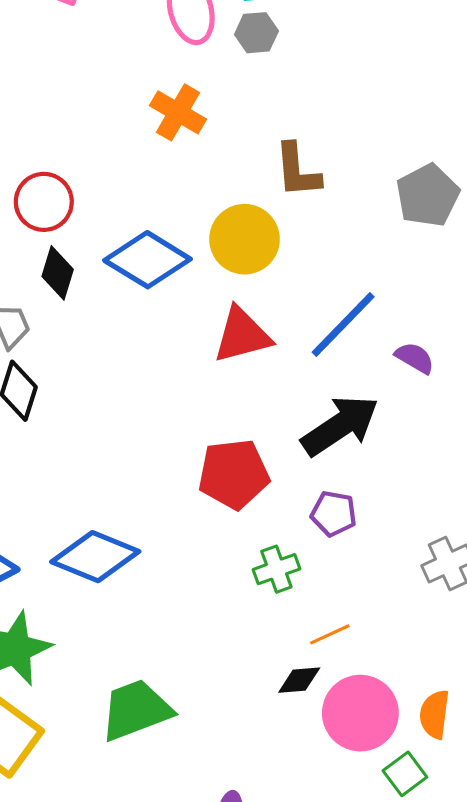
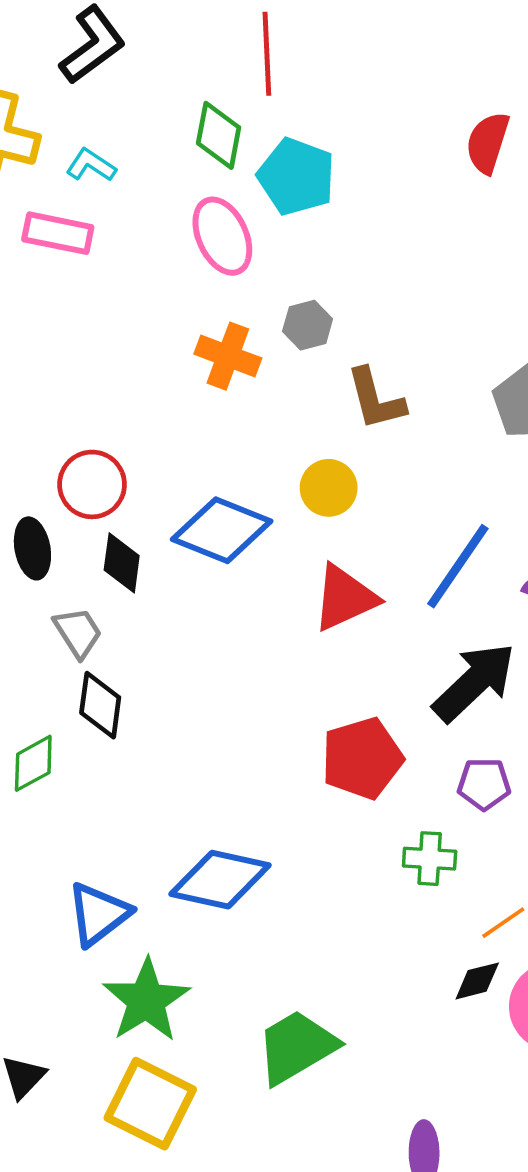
gray hexagon: (256, 33) -> (308, 325), moved
yellow circle: (245, 239) -> (329, 488), size x0.7
green cross: (276, 569) -> (430, 859), turned 33

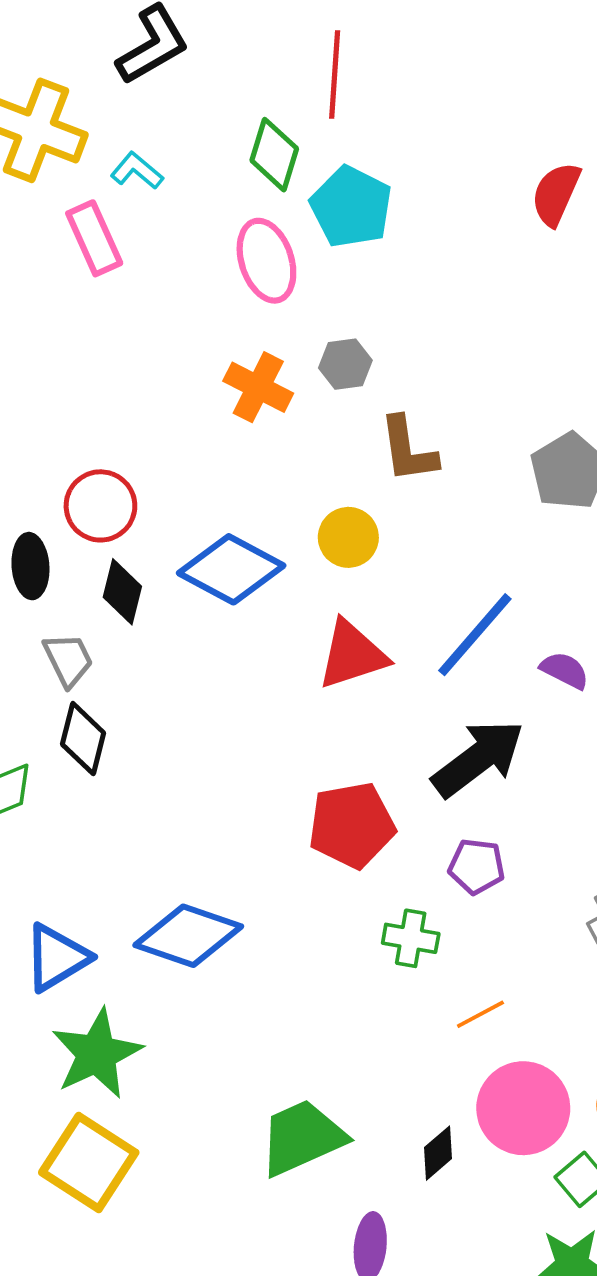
pink rectangle: (58, 233) -> (94, 238), turned 48
black diamond: (477, 981) -> (438, 1153), moved, turned -33
green trapezoid: (296, 1047) -> (302, 1138), moved

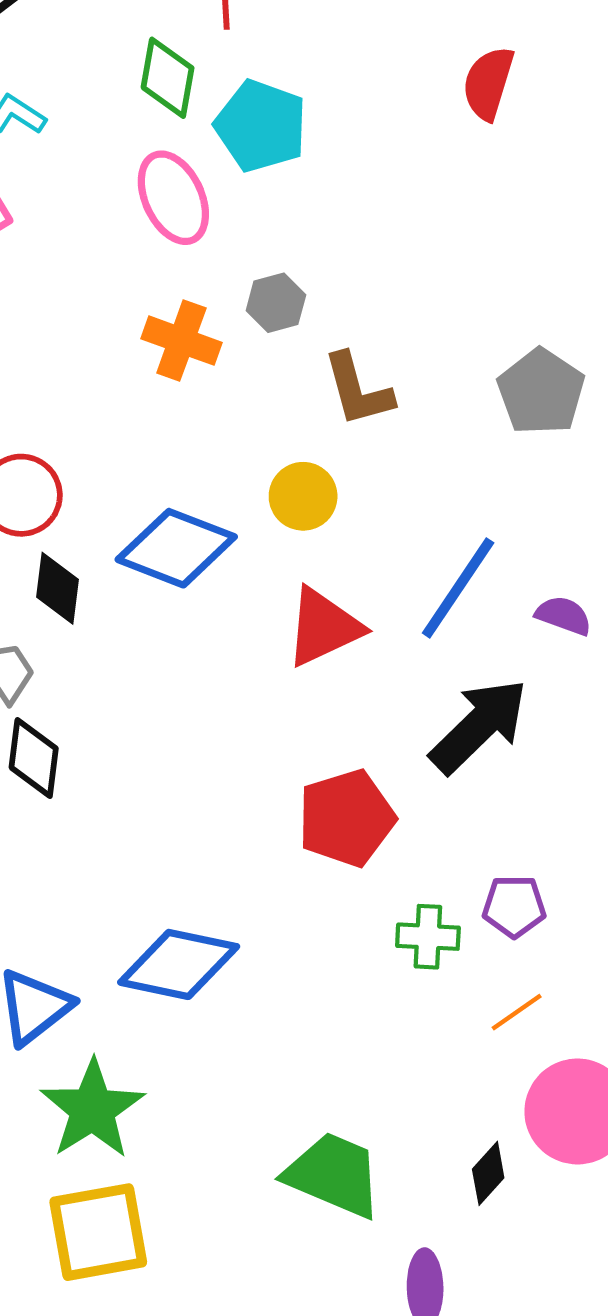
purple pentagon: (477, 866) -> (514, 906), moved
green trapezoid: (302, 1138) -> (334, 1175), turned 54
yellow square: (89, 1163) -> (98, 1232), turned -36

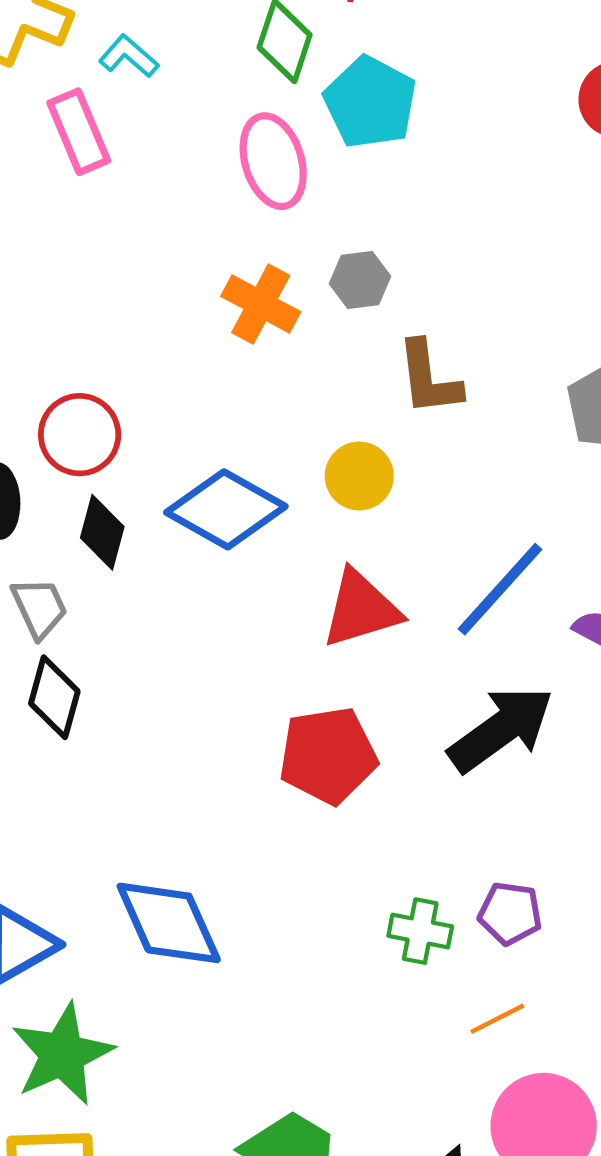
red pentagon: (346, 818) -> (328, 755), moved
blue diamond: (179, 964) -> (169, 923), turned 46

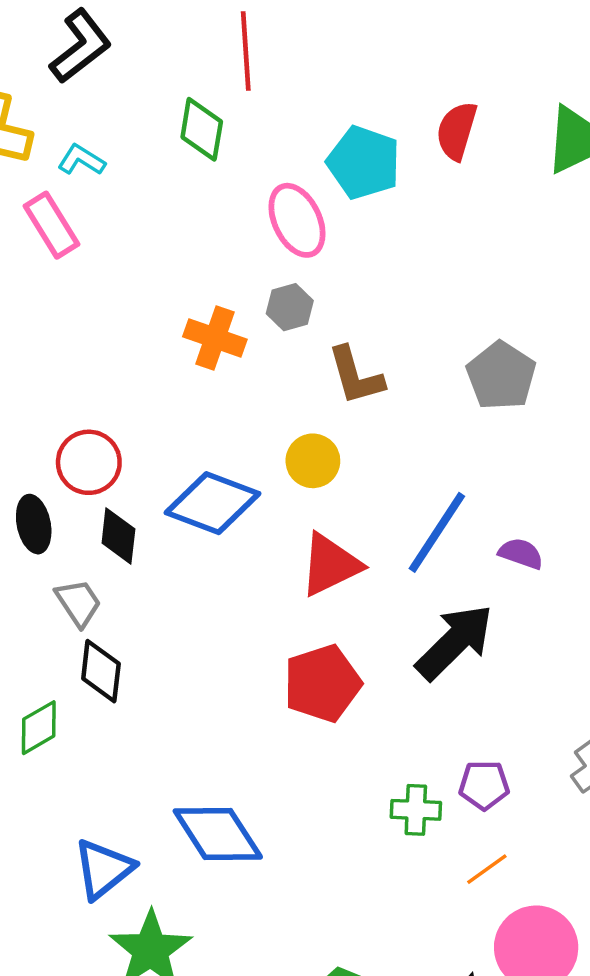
cyan pentagon: (370, 102) -> (364, 163), moved
pink ellipse: (273, 161) -> (297, 220), moved

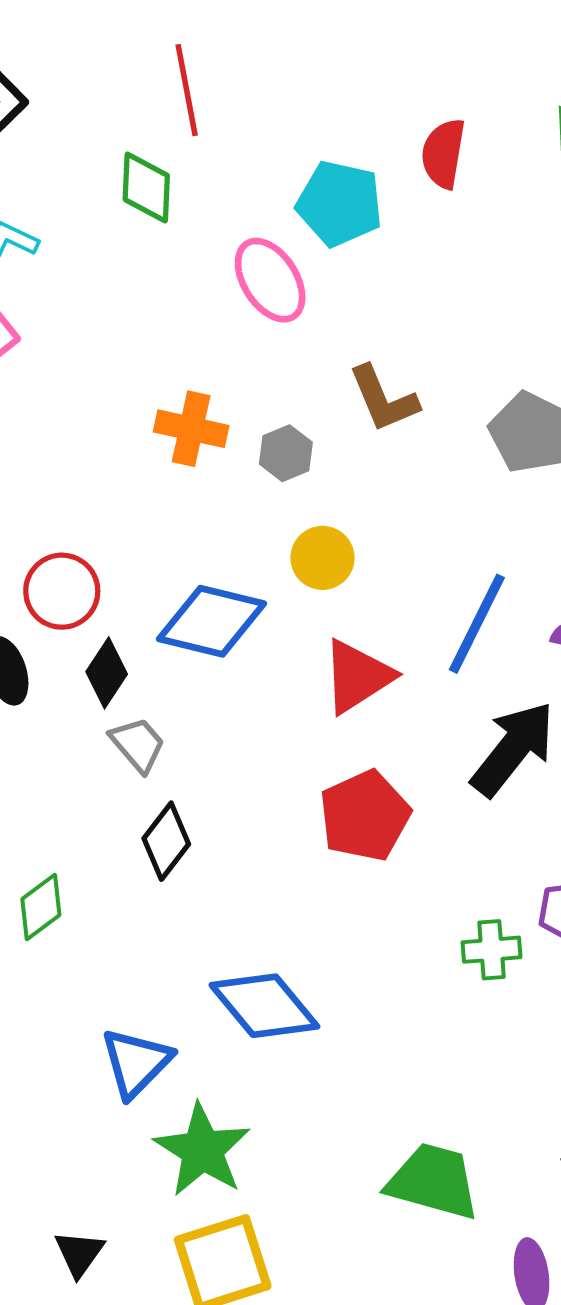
gray hexagon: (290, 307) -> (286, 453), moved
brown L-shape: (356, 376) -> (383, 399), moved
black diamond: (118, 536) -> (107, 673), turned 34
gray trapezoid: (78, 603) -> (138, 745), moved
black diamond: (101, 671) -> (166, 841), moved, turned 38

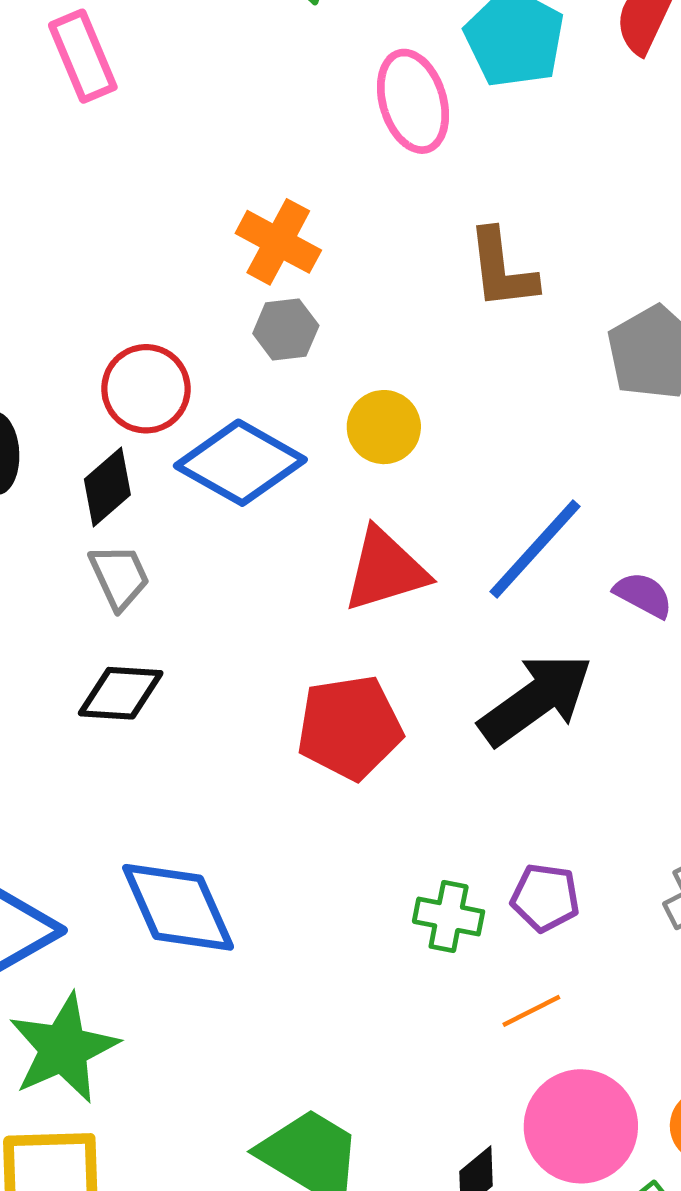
gray hexagon: (286, 453) -> (286, 330), moved
red circle: (62, 591) -> (146, 389), moved
black diamond: (166, 841) -> (121, 693), turned 40

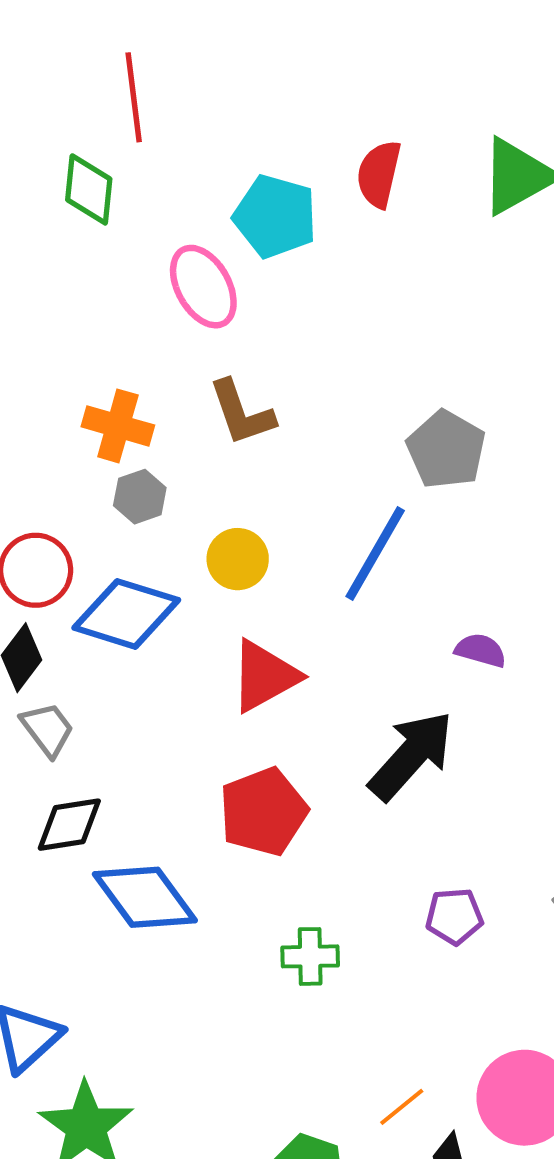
brown L-shape: (502, 269) -> (242, 413), moved
blue line: (535, 549) -> (375, 553), moved
blue diamond: (178, 907) -> (145, 897), moved
green cross: (449, 917) -> (310, 956), moved
orange line: (531, 1011) -> (402, 1107), moved

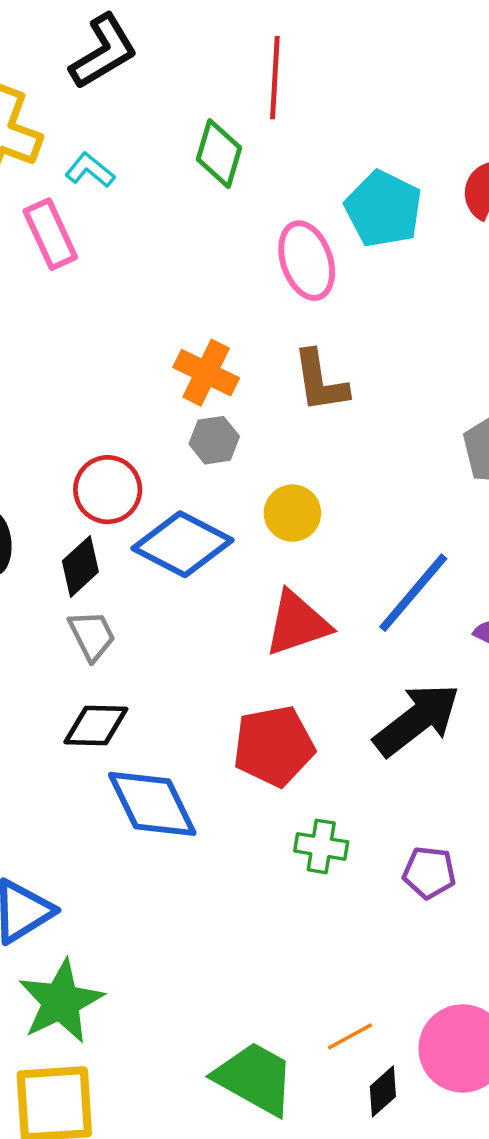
blue line: (375, 553) -> (413, 593), moved
green cross: (310, 956) -> (321, 846), moved

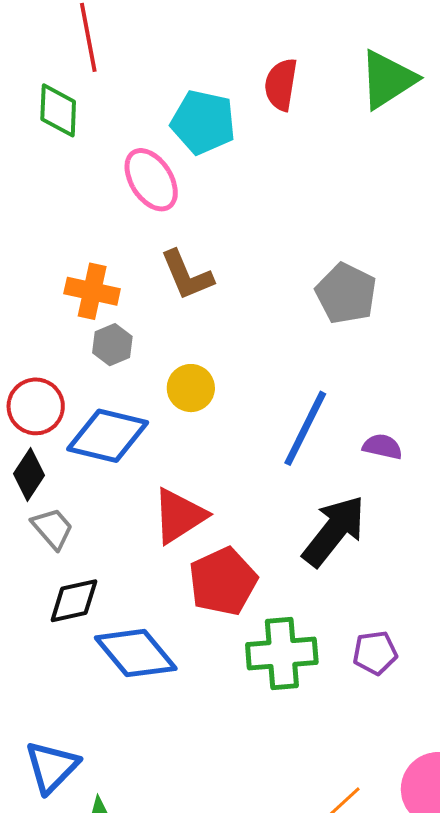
red triangle: (297, 623) -> (179, 516), moved
green cross: (321, 846) -> (282, 653), size x1.6

